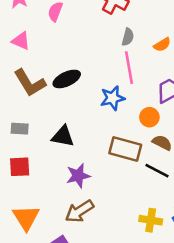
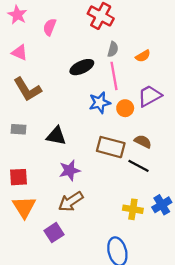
black ellipse: (67, 79) -> (82, 67), moved
orange circle: (149, 117) -> (125, 108), moved
red square: (20, 167) -> (18, 177), moved

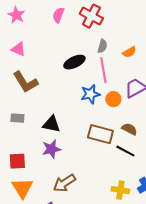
pink semicircle: (50, 27) -> (58, 15), moved
purple star: (70, 170) -> (51, 149), moved

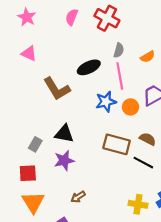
brown L-shape: (25, 82) -> (57, 89), moved
gray rectangle: (17, 118) -> (35, 144), moved, turned -64
brown arrow: (64, 183) -> (78, 197), size x0.6

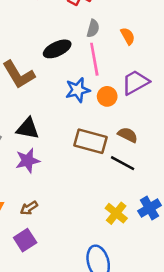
orange semicircle: (148, 57) -> (128, 36), turned -88
brown arrow: (78, 197) -> (29, 208), moved
yellow cross: (138, 204) -> (116, 213), turned 30

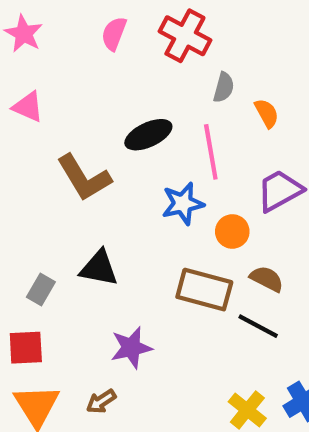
gray semicircle: (93, 28) -> (224, 87), moved
orange circle: (107, 96) -> (232, 231), moved
purple star: (28, 161) -> (131, 348), moved

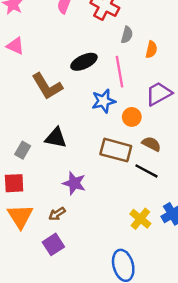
orange semicircle: (267, 113) -> (151, 50), turned 42
purple star: (131, 348) -> (74, 183), turned 30

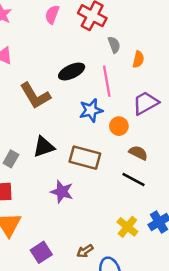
gray semicircle: (127, 35) -> (114, 45), turned -35
black triangle: (56, 138) -> (44, 147), turned -30
brown rectangle: (116, 150) -> (85, 158), moved
brown arrow: (57, 214) -> (85, 251), moved

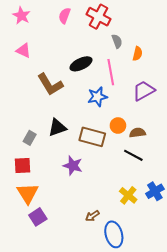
orange circle: (119, 126) -> (118, 126), moved
brown semicircle: (138, 153) -> (137, 133), turned -35
purple square: (41, 252) -> (38, 217), moved

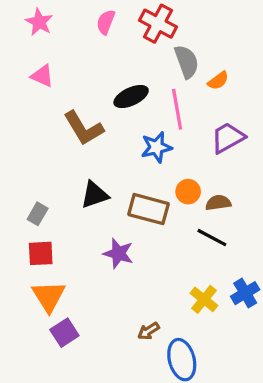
gray semicircle: (117, 41) -> (187, 62), size x1.5
orange semicircle: (137, 54) -> (218, 81), turned 40
gray rectangle: (30, 138) -> (38, 214), moved

